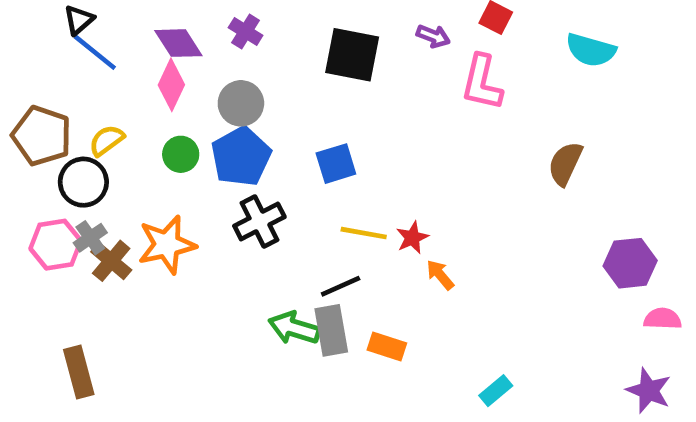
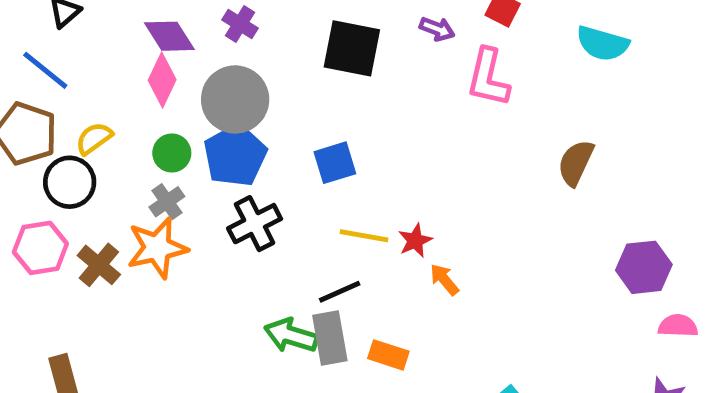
blue line: (95, 52) -> (45, 70), moved
gray circle: (241, 103) -> (235, 99), size x1.4
gray cross: (90, 238) -> (167, 202), moved

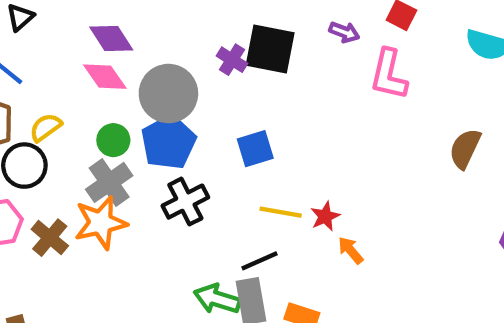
purple cross: (240, 24) -> (232, 60), moved
pink diamond: (162, 80) -> (105, 77), turned -60
gray cross: (167, 202) -> (109, 182), size x1.5

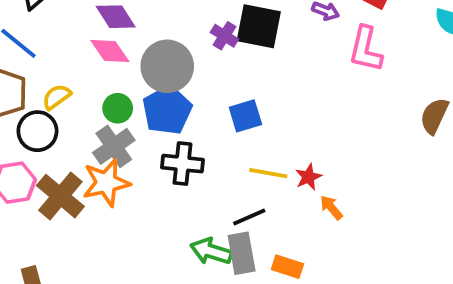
black cross: (185, 202) -> (182, 164), turned 33
brown cross: (50, 238) -> (60, 196), size x1.4

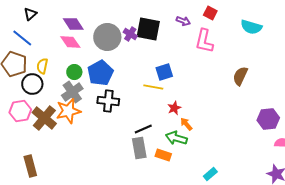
gray circle: (167, 66) -> (107, 37), moved
yellow semicircle: (57, 97) -> (42, 66), turned -42
blue square: (245, 116) -> (164, 72), moved
yellow line: (268, 173) -> (153, 87), moved
green arrow: (211, 251) -> (176, 138), moved

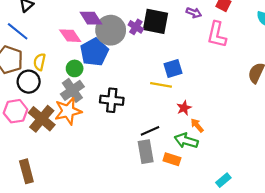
purple diamond: (73, 24) -> (91, 18), moved
blue pentagon: (100, 73) -> (94, 52), moved

